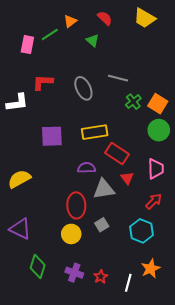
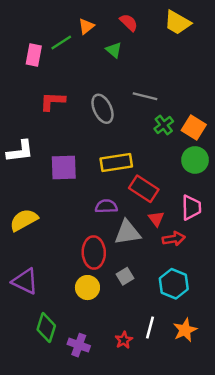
white L-shape: (17, 103) -> (20, 151), moved
red arrow: (154, 201) -> (174, 239), moved, turned 36
purple cross: (74, 273) -> (79, 345), moved
white line: (128, 283) -> (150, 328), moved

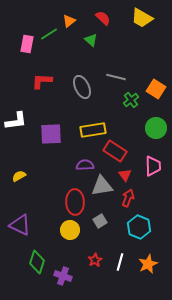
orange square: (194, 127) -> (156, 89), moved
yellow semicircle: (24, 220) -> (19, 176), size x0.6
red arrow: (174, 239) -> (128, 198), moved, turned -60
red star: (124, 340) -> (95, 260), moved

